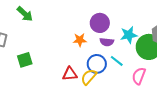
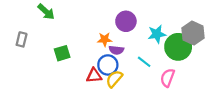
purple semicircle: (107, 42) -> (116, 50), moved
green square: (25, 60) -> (62, 53), moved
blue circle: (97, 64) -> (108, 65), moved

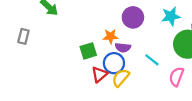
cyan star: (157, 34) -> (171, 16), moved
green square: (62, 53) -> (88, 51), moved
red triangle: (94, 76) -> (99, 74), turned -35

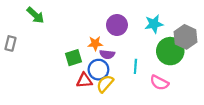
cyan line: (152, 60) -> (135, 66), turned 56
red triangle: (99, 74) -> (84, 80), turned 35
pink semicircle: (176, 77) -> (159, 83), turned -84

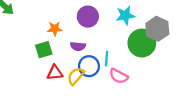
orange star: (95, 43) -> (55, 29), moved
blue circle: (98, 70) -> (89, 66), moved
pink semicircle: (159, 83) -> (119, 76), moved

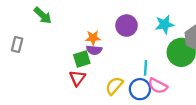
purple semicircle: (78, 46) -> (94, 50), moved
blue circle: (89, 66) -> (140, 89), moved
red triangle: (55, 73) -> (77, 78), moved, turned -49

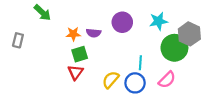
orange star: (93, 38) -> (73, 34), moved
purple semicircle: (94, 50) -> (94, 33), moved
pink semicircle: (158, 86) -> (167, 80), moved, turned -72

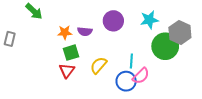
yellow semicircle: (111, 80) -> (99, 65), moved
pink semicircle: (167, 80) -> (141, 76), moved

